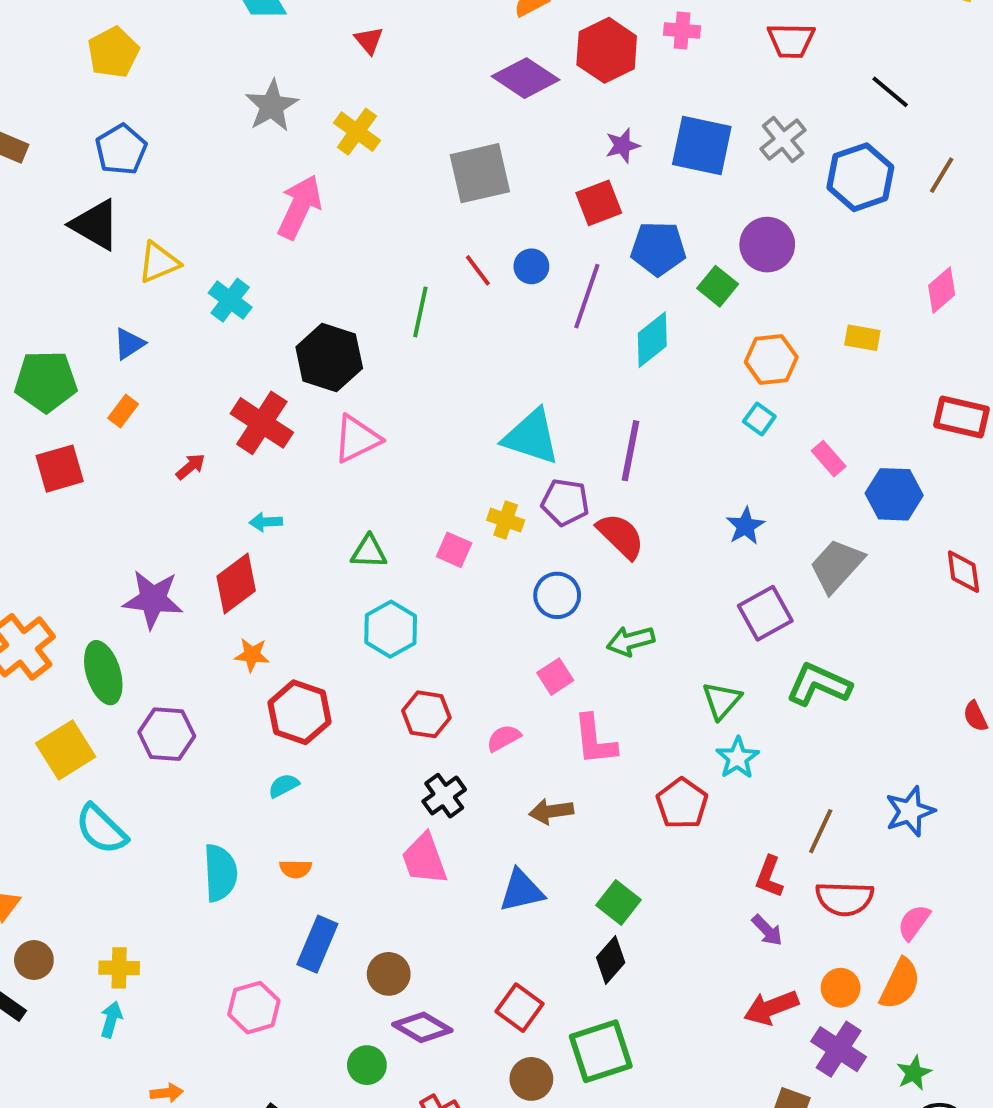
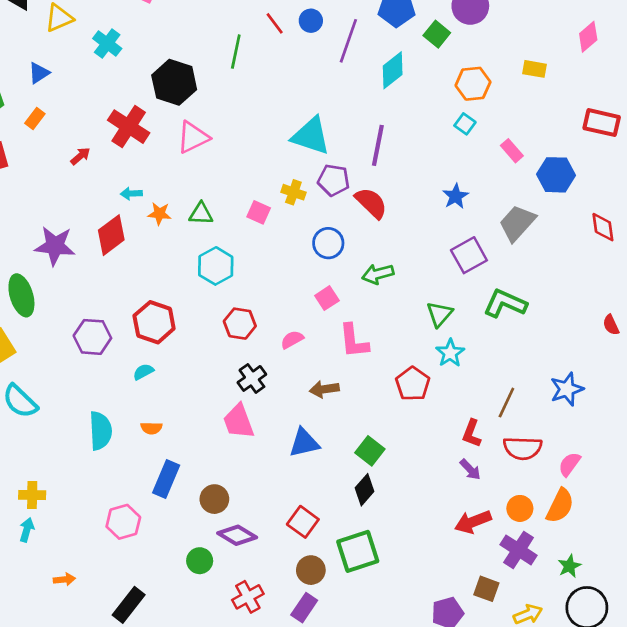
orange star: (252, 655) -> (159, 214), moved
purple hexagon: (167, 734) -> (92, 337), moved

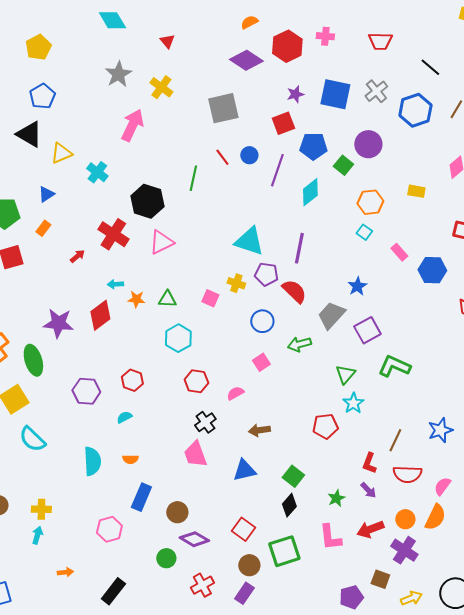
gray trapezoid: (517, 223) -> (331, 315), moved
red hexagon: (154, 322) -> (132, 380), size x0.7
pink L-shape: (354, 341) -> (330, 537), moved
red pentagon: (413, 384) -> (325, 426), turned 30
green star: (569, 566) -> (336, 498), moved

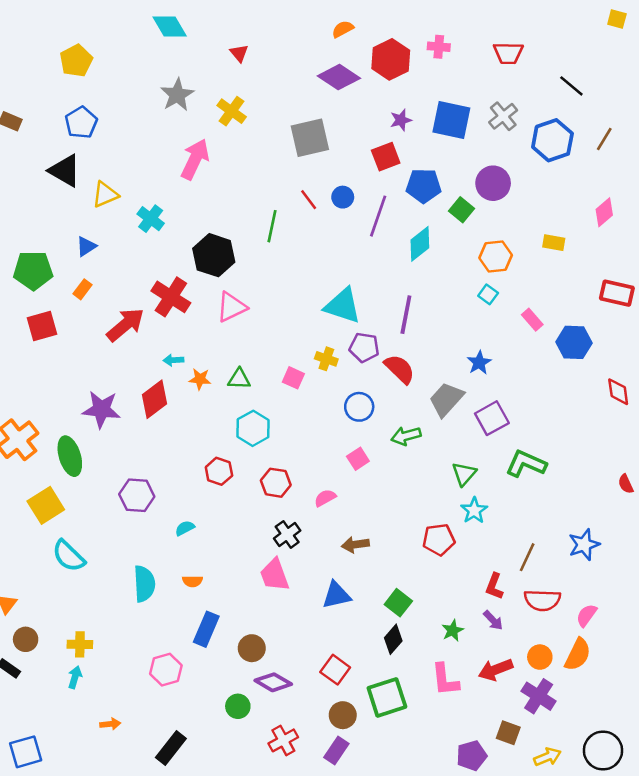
red arrow: (77, 256) -> (125, 325), size x2.0
red hexagon: (132, 380) -> (219, 471), moved

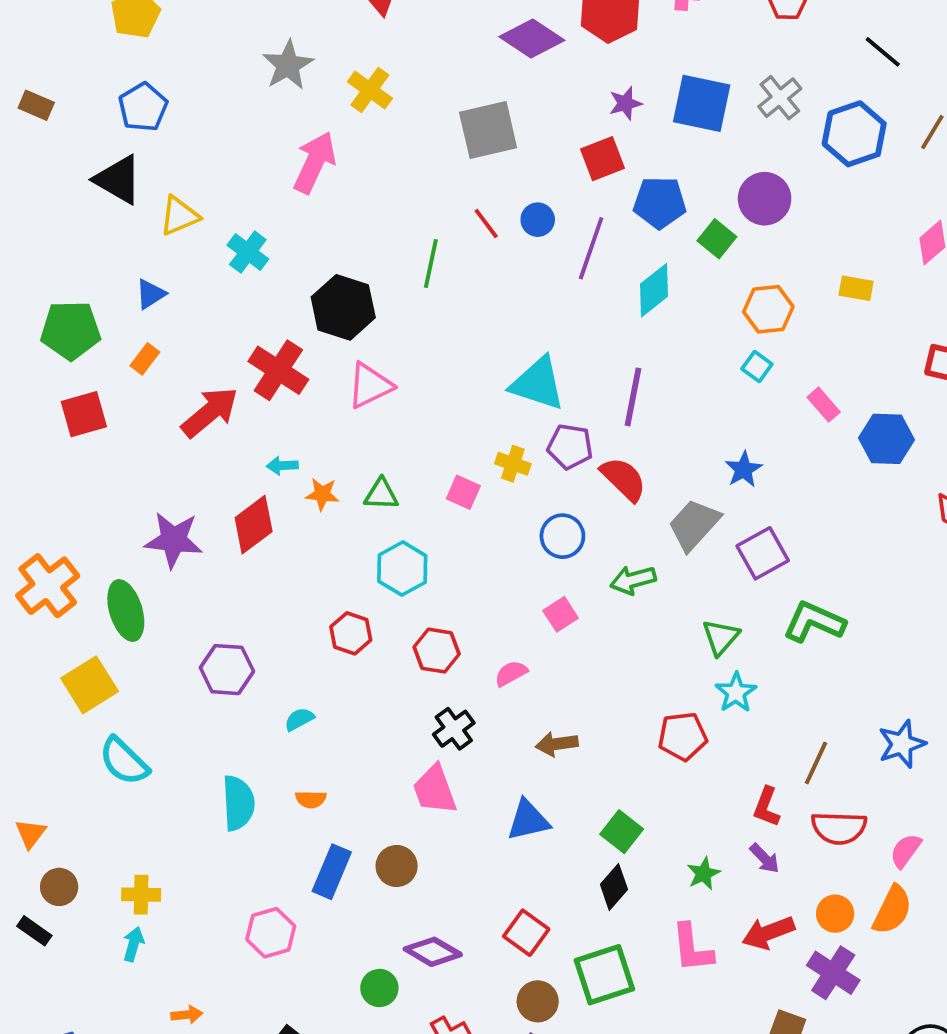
brown circle: (252, 648) -> (397, 866), moved

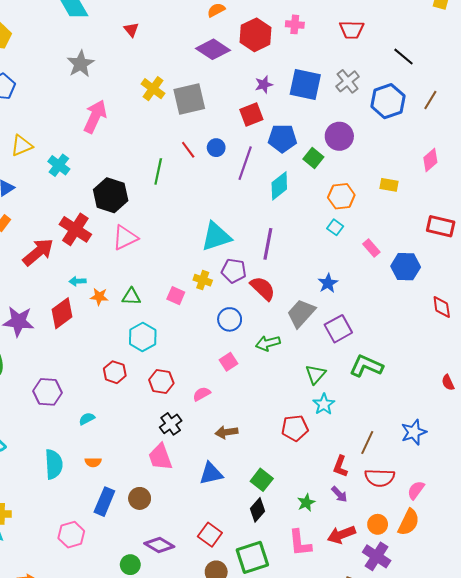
yellow cross: (370, 90) -> (153, 89), moved
cyan triangle: (538, 384) -> (216, 237), turned -36

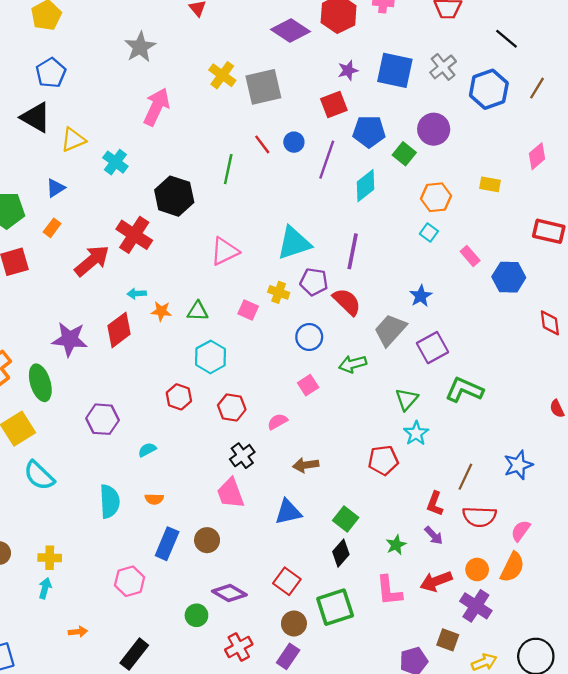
pink triangle: (125, 238) -> (225, 251), moved

